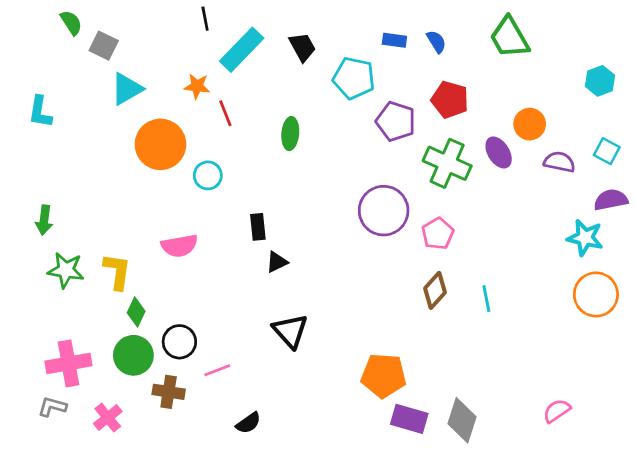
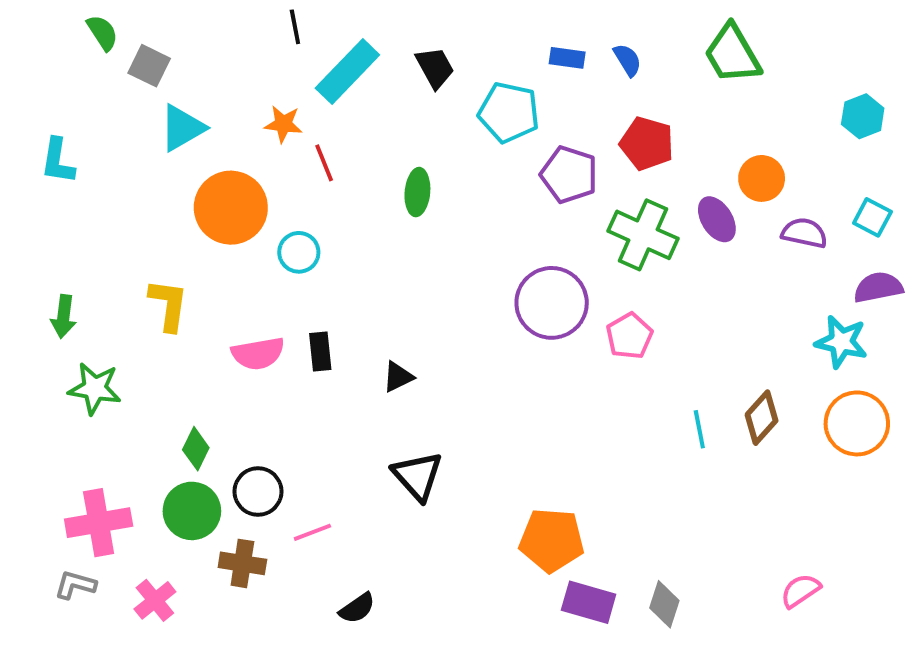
black rectangle: (258, 227) -> (320, 352), moved
yellow L-shape: (117, 271) -> (169, 305), moved
brown diamond: (435, 290) -> (762, 418), moved
gray diamond: (462, 420) -> (664, 604), size x0.7

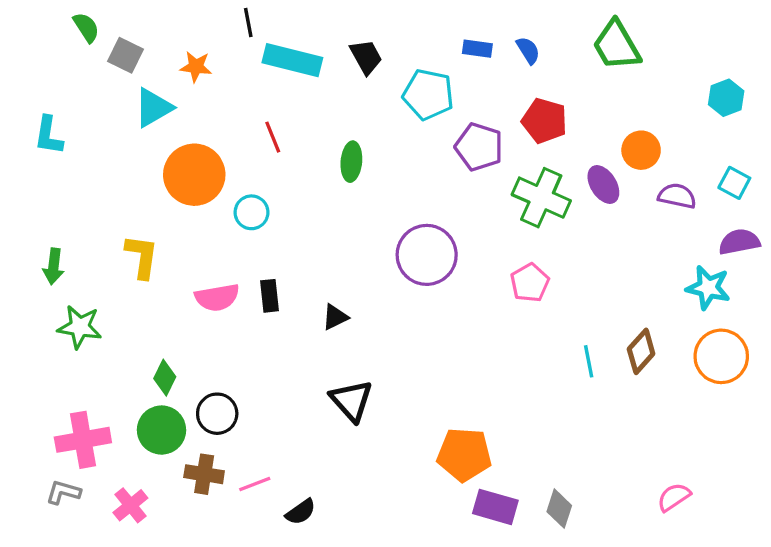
cyan rectangle: (347, 72) -> (292, 60), turned 60
orange star: (283, 124) -> (196, 67), moved
purple circle: (552, 303) -> (427, 255), moved
pink line: (312, 532) -> (255, 484), moved

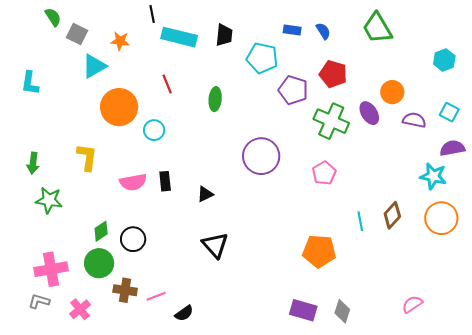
black trapezoid: (366, 57) -> (224, 35), turned 35
green diamond: (165, 378) -> (101, 231), turned 30
black circle: (217, 414) -> (133, 239), moved
orange pentagon: (464, 455) -> (319, 251), moved

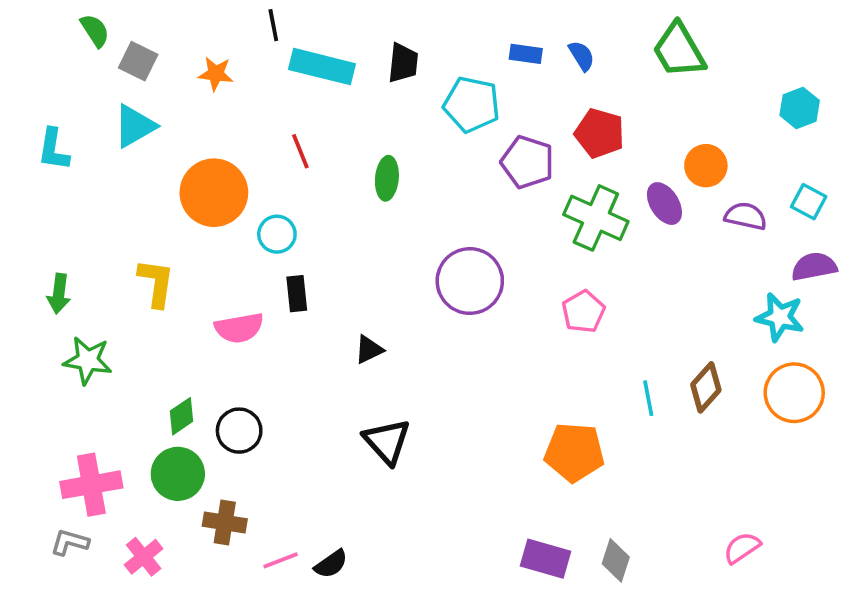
cyan triangle: (94, 66) -> (135, 126), moved
black rectangle: (165, 181) -> (297, 294), moved
pink line: (156, 296) -> (281, 560), moved

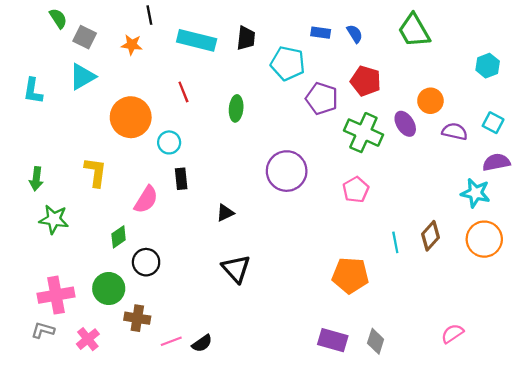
black line: (273, 25) -> (149, 15), moved
pink semicircle: (239, 328) -> (146, 200), turned -48
green diamond: (181, 416) -> (119, 237), moved

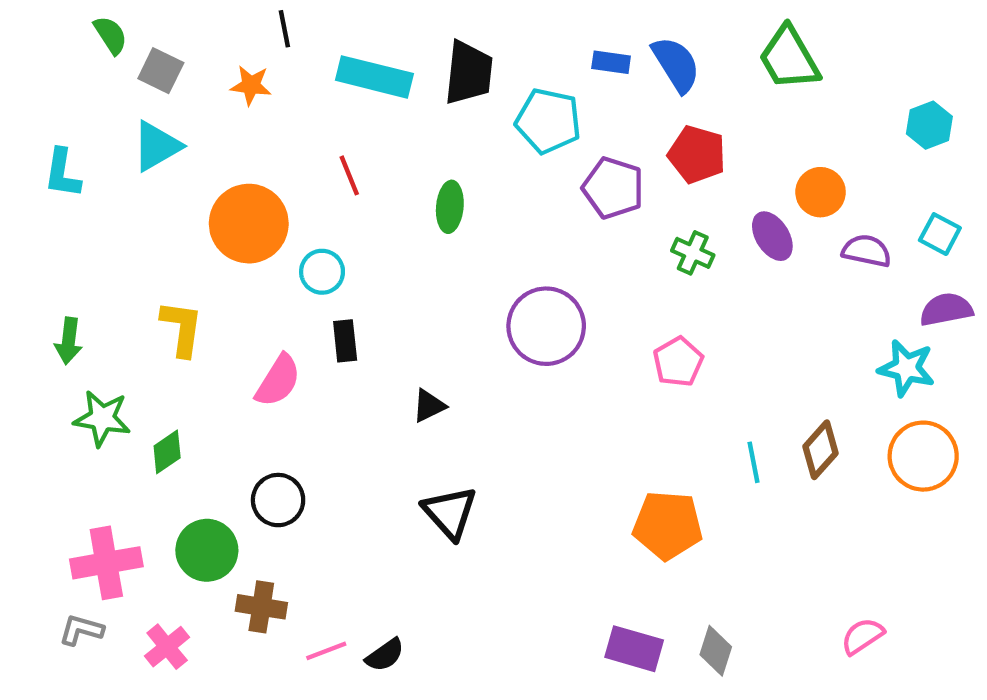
blue semicircle: (355, 34) -> (676, 64), size x1.6
black trapezoid: (246, 38) -> (469, 73), size x1.4
green cross: (363, 133) -> (693, 253), size x0.6
green diamond: (119, 237) -> (167, 452), moved

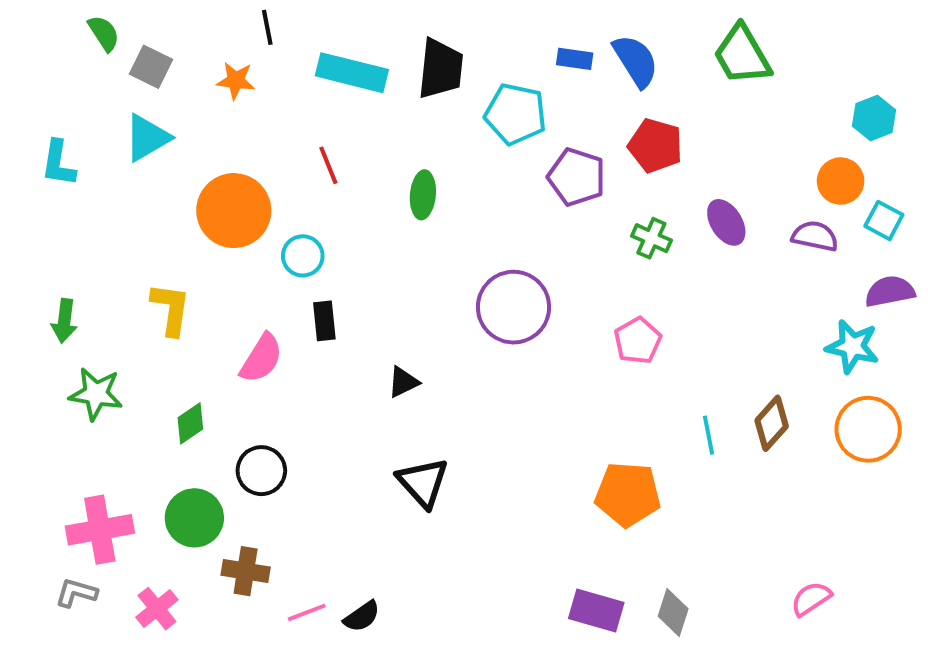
orange circle: (821, 192) -> (841, 181), moved
green diamond: (167, 452) -> (190, 423), moved

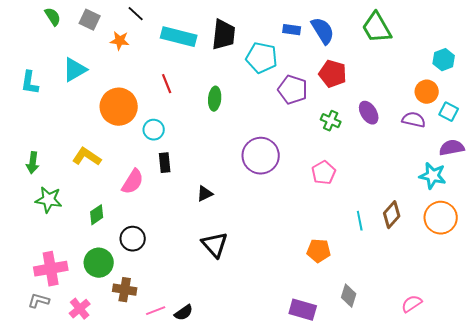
black line: (267, 27) -> (136, 14), turned -36
gray square: (151, 67) -> (90, 20), moved
yellow L-shape: (171, 309) -> (87, 157), turned -64
orange pentagon: (628, 494) -> (319, 251), size x0.7
gray diamond: (673, 612) -> (349, 296), moved

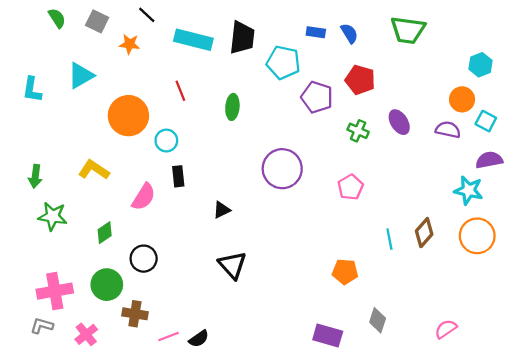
green trapezoid: (377, 28) -> (408, 30), turned -52
blue semicircle: (323, 31) -> (349, 33), size x0.7

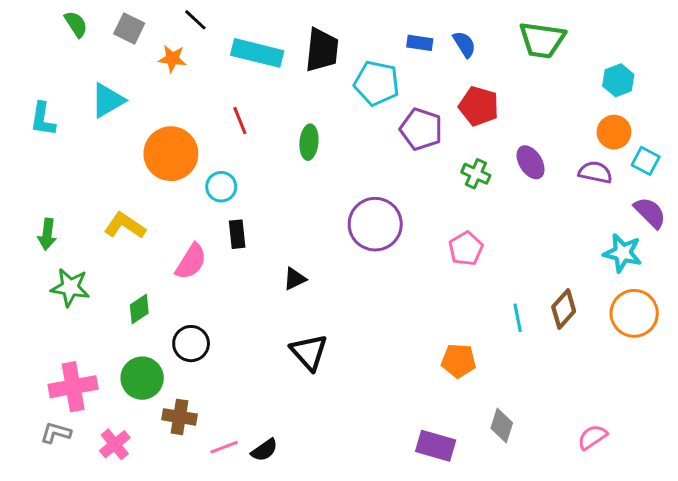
cyan hexagon: (480, 65) -> (618, 80), moved
purple semicircle: (489, 160) -> (650, 213), turned 56

